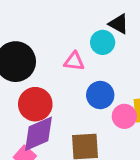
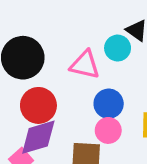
pink triangle: (74, 61) -> (85, 65), size x1.4
pink circle: (124, 116) -> (108, 130), moved

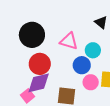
cyan circle: (118, 48) -> (93, 50), moved
pink circle: (108, 130) -> (91, 82), moved

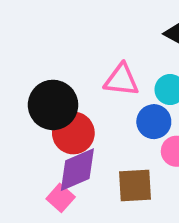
black circle: (32, 35) -> (53, 105), moved

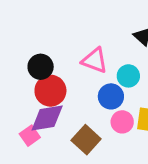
black circle: (53, 105) -> (41, 67), size x0.7
brown square: (135, 186) -> (86, 140), turned 32

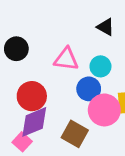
black circle: (41, 67) -> (16, 49), moved
pink circle: (122, 122) -> (104, 110), size x1.5

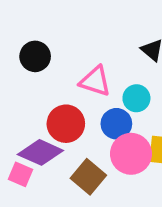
red circle: (32, 96) -> (66, 124), moved
purple diamond: (34, 122) -> (40, 152), turned 36
pink square: (22, 142) -> (21, 174), turned -30

